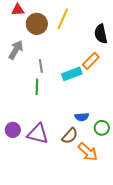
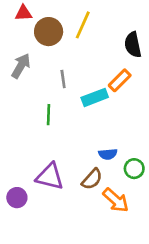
gray line: (41, 66) -> (63, 79), moved
purple circle: (13, 130) -> (17, 198), moved

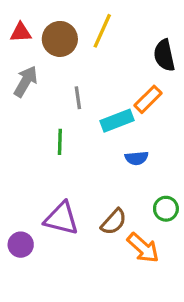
red triangle: (24, 13) -> (21, 32), moved
blue semicircle: (108, 154) -> (137, 158), moved

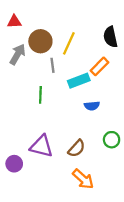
yellow line: (102, 31) -> (69, 43), moved
brown circle: (60, 39) -> (40, 41), moved
orange arrow: (143, 248) -> (83, 179), moved

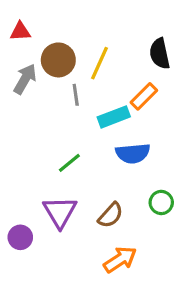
green line: (40, 95) -> (69, 163), moved, turned 49
blue semicircle: (92, 106) -> (133, 153), size x1.5
purple triangle: (42, 146) -> (60, 212), turned 45
orange arrow: (83, 179) -> (120, 260), turned -75

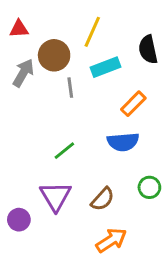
yellow line: (99, 63) -> (92, 32), moved
orange rectangle: (144, 96) -> (133, 104), moved
cyan rectangle: (114, 117) -> (105, 67), moved

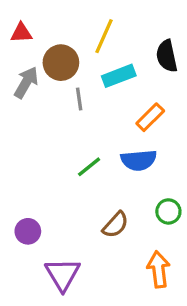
green line: (64, 151) -> (89, 167), moved
purple triangle: (56, 196) -> (63, 274), moved
purple circle: (19, 220) -> (28, 231), moved
orange arrow: (111, 240) -> (159, 269), moved, turned -64

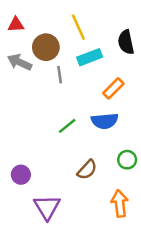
yellow line: (104, 36) -> (78, 27), turned -48
gray arrow: (26, 82) -> (20, 62), turned -95

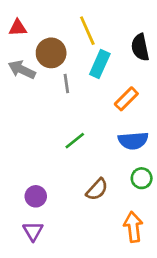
cyan rectangle: (90, 57) -> (100, 64), turned -45
blue semicircle: (105, 121) -> (133, 141), moved
purple circle: (21, 175) -> (36, 196), moved
purple triangle: (47, 207) -> (33, 231), moved, size x0.7

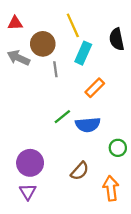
orange rectangle: (126, 99) -> (95, 88), moved
blue semicircle: (133, 141) -> (88, 125), moved
brown semicircle: (97, 189) -> (80, 171), moved
purple circle: (36, 196) -> (30, 163), size x1.5

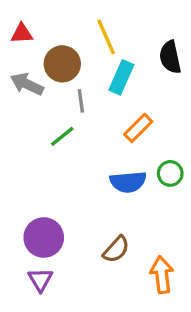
green line: (62, 117) -> (62, 136), moved
green circle: (118, 148) -> (170, 173), moved

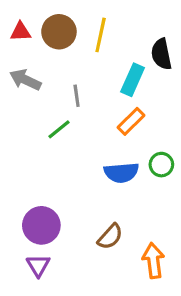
yellow line: (106, 37) -> (101, 35), turned 36
brown circle: (62, 64) -> (59, 32), moved
cyan rectangle: (121, 77) -> (133, 80), moved

